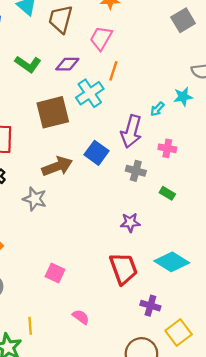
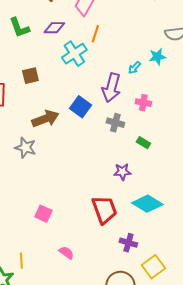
green L-shape: (28, 64) -> (19, 28), turned 35
brown square: (53, 112) -> (30, 76), moved, size x0.6
purple star: (130, 222) -> (122, 172), moved

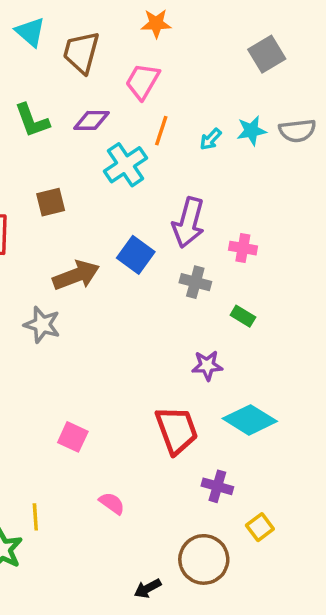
cyan star: (157, 57) -> (251, 131), moved
cyan arrow: (134, 68) -> (211, 139), moved
yellow square: (153, 267) -> (260, 527), size x0.7

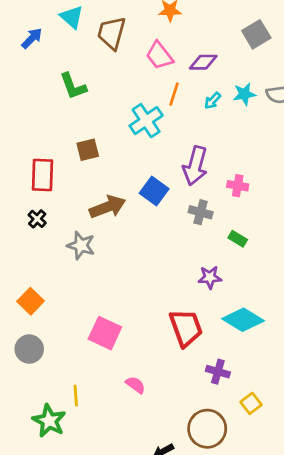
pink trapezoid: (143, 81) -> (159, 56), turned -68
purple diamond: (91, 120) -> (203, 62), moved
pink square: (73, 437) -> (105, 333), size x1.4

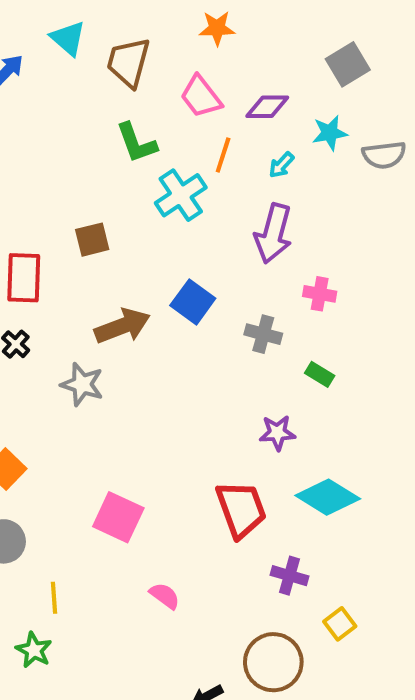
green L-shape: (73, 86) -> (136, 143), moved
cyan star: (244, 94) -> (330, 133), moved
purple arrow: (195, 166) -> (273, 233), moved
yellow line: (76, 396) -> (54, 598), moved
green star: (49, 421) -> (34, 650), size x0.7

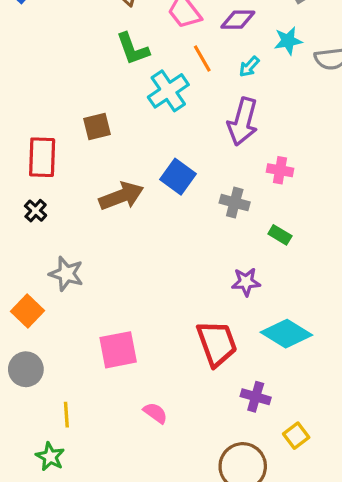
orange line: (223, 155) -> (202, 59), turned -48
gray star: (82, 384) -> (66, 274), moved
pink square: (118, 517) -> (118, 350), turned -36

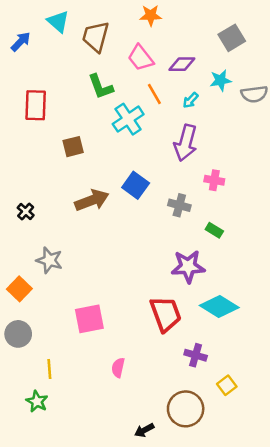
red rectangle: (42, 157) -> (36, 105), moved
purple star: (246, 282) -> (188, 266), size x1.5
pink semicircle: (155, 413) -> (118, 368), turned -114

